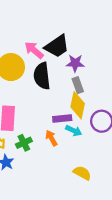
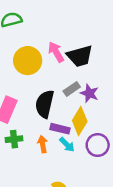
purple star: (75, 63) -> (89, 93), moved
black semicircle: (42, 76) -> (45, 104), moved
gray rectangle: (78, 85) -> (72, 89), moved, turned 56

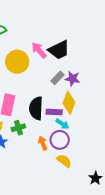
black semicircle: (45, 104) -> (36, 108), moved
orange arrow: (43, 144) -> (43, 143), moved
purple circle: (98, 145) -> (60, 140), moved

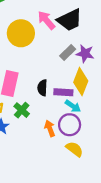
black semicircle: (36, 108) -> (42, 88), size x0.6
green cross: (18, 128) -> (22, 110), turned -32

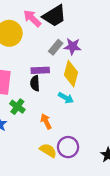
purple rectangle: (63, 92) -> (40, 70), moved
purple circle: (70, 125) -> (68, 147), moved
yellow semicircle: (74, 149) -> (48, 150), moved

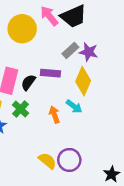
black semicircle: (35, 83) -> (28, 82), moved, turned 32
orange arrow: (46, 121) -> (54, 115), moved

